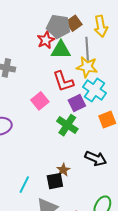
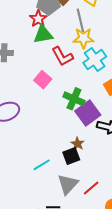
green triangle: (61, 50) -> (43, 34), moved
cyan cross: (94, 90) -> (95, 60), turned 30
purple square: (77, 103) -> (88, 113), moved, size x1.4
cyan line: (24, 185) -> (42, 165), turned 42

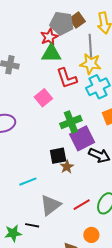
green cross: (74, 99) -> (71, 122), turned 35
black square: (71, 156) -> (58, 156), moved
red line: (91, 188) -> (82, 205), moved

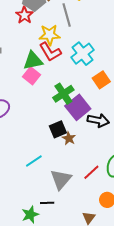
green triangle: (51, 53) -> (33, 61), moved
yellow star: (90, 64) -> (49, 35), moved

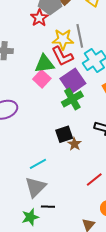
gray line: (67, 15) -> (80, 36), moved
purple square: (78, 107) -> (73, 81), moved
gray triangle: (61, 179) -> (35, 187), moved

